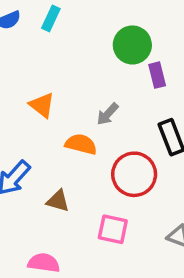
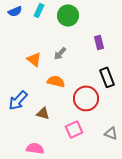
green circle: (132, 45) -> (68, 15), moved
gray arrow: (108, 114) -> (60, 53), moved
pink square: (113, 229) -> (74, 129), turned -36

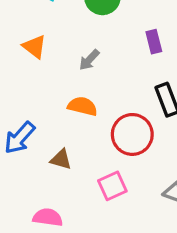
orange triangle: (34, 59) -> (34, 47), moved

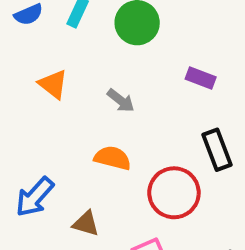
purple rectangle: (154, 42) -> (201, 78), turned -55
gray arrow: (89, 60) -> (121, 101), turned -95

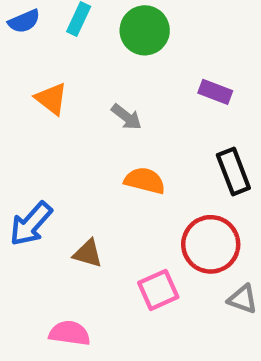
orange semicircle: (113, 158) -> (145, 181), moved
red circle: (174, 193) -> (211, 244), moved

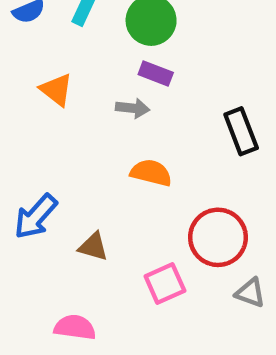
purple rectangle: (215, 92) -> (156, 73), moved
gray arrow: (126, 117) -> (133, 108), turned -32
black rectangle: (233, 172) -> (241, 131), moved

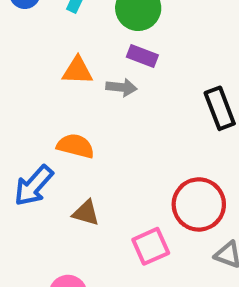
orange triangle: (56, 90) -> (78, 71), moved, turned -36
orange semicircle: (151, 173) -> (75, 146), moved

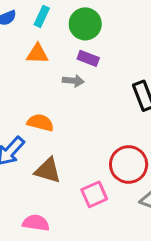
orange triangle: (78, 71) -> (37, 54), moved
brown triangle: (86, 213) -> (48, 170), size x1.4

